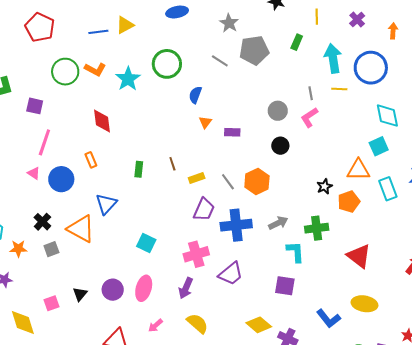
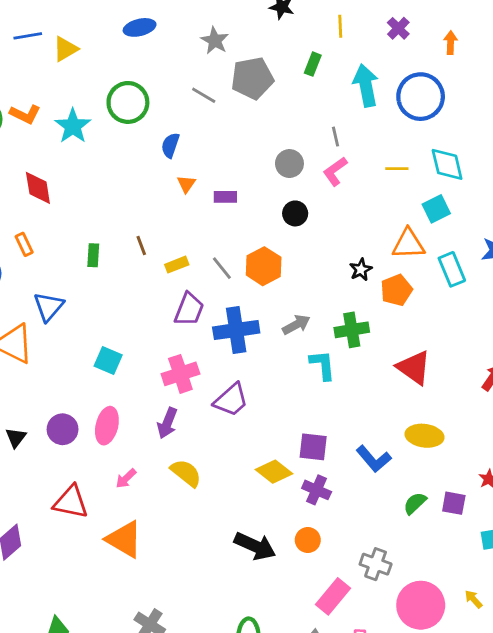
blue line: (98, 32) -> (28, 36), moved
yellow line: (339, 89) -> (397, 169), moved
purple square: (285, 286) -> (313, 447), moved

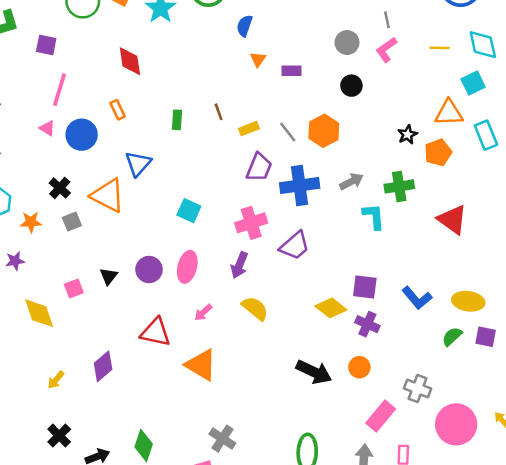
yellow ellipse: (425, 436) -> (468, 301), moved

